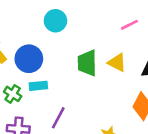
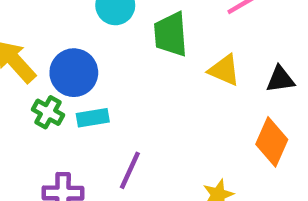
green trapezoid: (87, 63) -> (171, 34), moved
green cross: (13, 94) -> (48, 112), moved

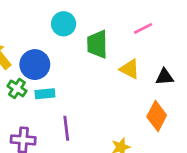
purple line: (130, 170) -> (66, 128), turned -35

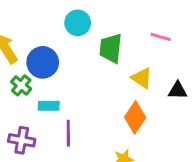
pink line: (143, 28) -> (161, 37), turned 36
cyan rectangle: (45, 94) -> (49, 106), moved
orange diamond: (157, 116) -> (135, 117), moved

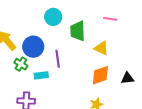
black triangle: (178, 90) -> (127, 78), moved
orange diamond: (135, 117) -> (100, 75), turned 45
purple line: (68, 133) -> (58, 59), moved

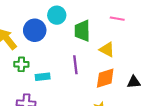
blue circle: (33, 47) -> (35, 30), moved
purple line: (58, 59) -> (75, 65), moved
green cross: (21, 64) -> (21, 64), turned -32

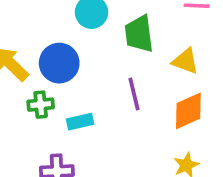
blue circle: (35, 30) -> (59, 63), moved

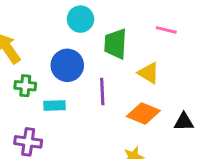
blue circle: (59, 63) -> (67, 65), moved
orange diamond: (188, 111) -> (143, 114), turned 36

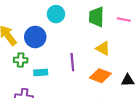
pink line: (166, 30) -> (124, 19), moved
green trapezoid: (115, 44) -> (96, 17), moved
blue circle: (67, 65) -> (35, 37), moved

